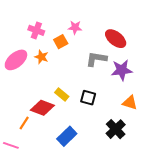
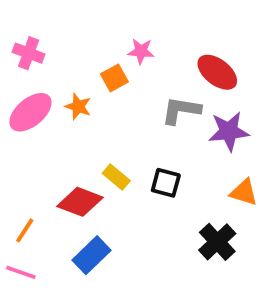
pink cross: (36, 30) -> (29, 53), moved
orange line: (24, 123) -> (25, 230), moved
blue rectangle: (67, 136) -> (91, 255), moved

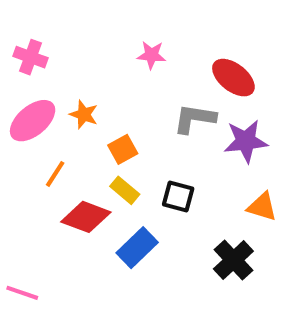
orange square: (114, 78) -> (123, 149), moved
orange line: (25, 230) -> (55, 174), moved
blue rectangle: (91, 255) -> (137, 248), moved

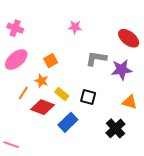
red ellipse: (233, 78) -> (129, 38), moved
orange star: (84, 114) -> (42, 81), moved
orange square: (123, 149) -> (51, 61), moved
orange line: (55, 174) -> (23, 93), moved

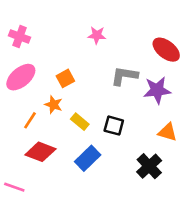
red diamond: (43, 107) -> (40, 152), moved

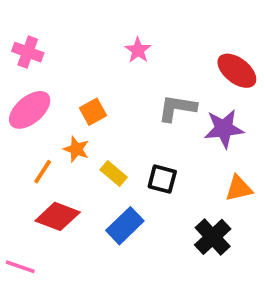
pink star: (97, 35) -> (138, 50), turned 30
orange triangle: (168, 132) -> (239, 188), turned -30

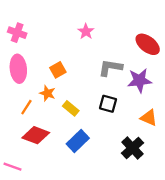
pink ellipse: (30, 110) -> (18, 69), turned -56
black square: (162, 179) -> (108, 104), moved
orange triangle: (239, 188) -> (149, 118), turned 36

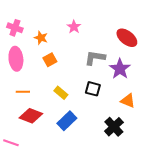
purple star: (139, 80) -> (120, 69), turned -30
orange star: (47, 93) -> (41, 38), moved
orange line: (26, 107) -> (23, 92), turned 56

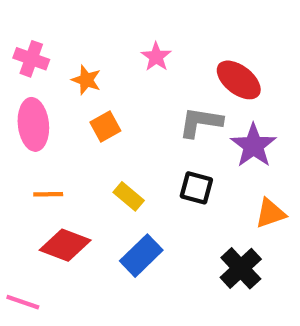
red ellipse: (127, 38) -> (239, 80), moved
orange triangle: (128, 101) -> (270, 213), turned -42

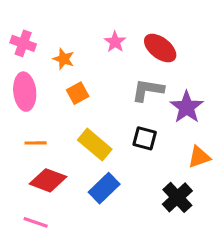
red ellipse: (239, 80) -> (160, 48), moved
yellow rectangle: (129, 196) -> (95, 145), size x1.5
pink line: (23, 302) -> (36, 222), moved

